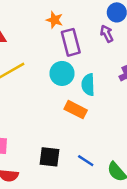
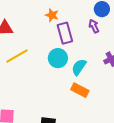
cyan semicircle: (88, 85) -> (79, 67), turned 36
orange rectangle: (76, 110) -> (80, 90), moved

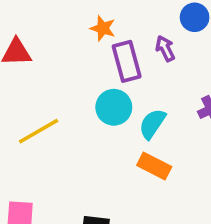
purple arrow: (94, 26) -> (165, 49), moved
yellow line: (17, 56) -> (39, 131), moved

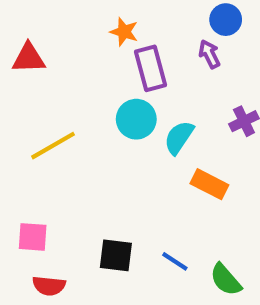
purple arrow: (165, 49) -> (209, 54), moved
orange rectangle: (154, 166) -> (209, 184), moved

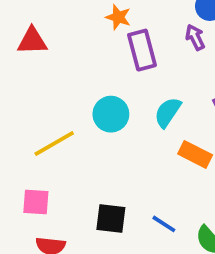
cyan circle: (136, 119) -> (111, 114), moved
yellow line: (53, 146) -> (54, 143), moved

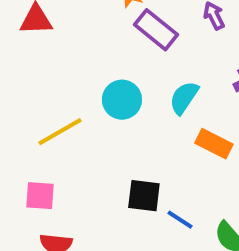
purple rectangle: (142, 50) -> (156, 30), turned -36
black square: (111, 218) -> (144, 196), moved

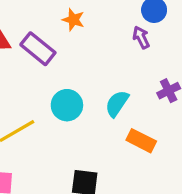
purple rectangle: (156, 30) -> (38, 49), moved

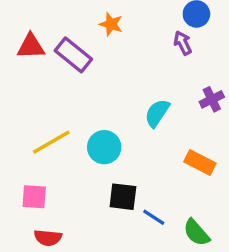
cyan circle: (67, 105) -> (104, 147), moved
orange rectangle: (141, 141) -> (200, 163), moved

